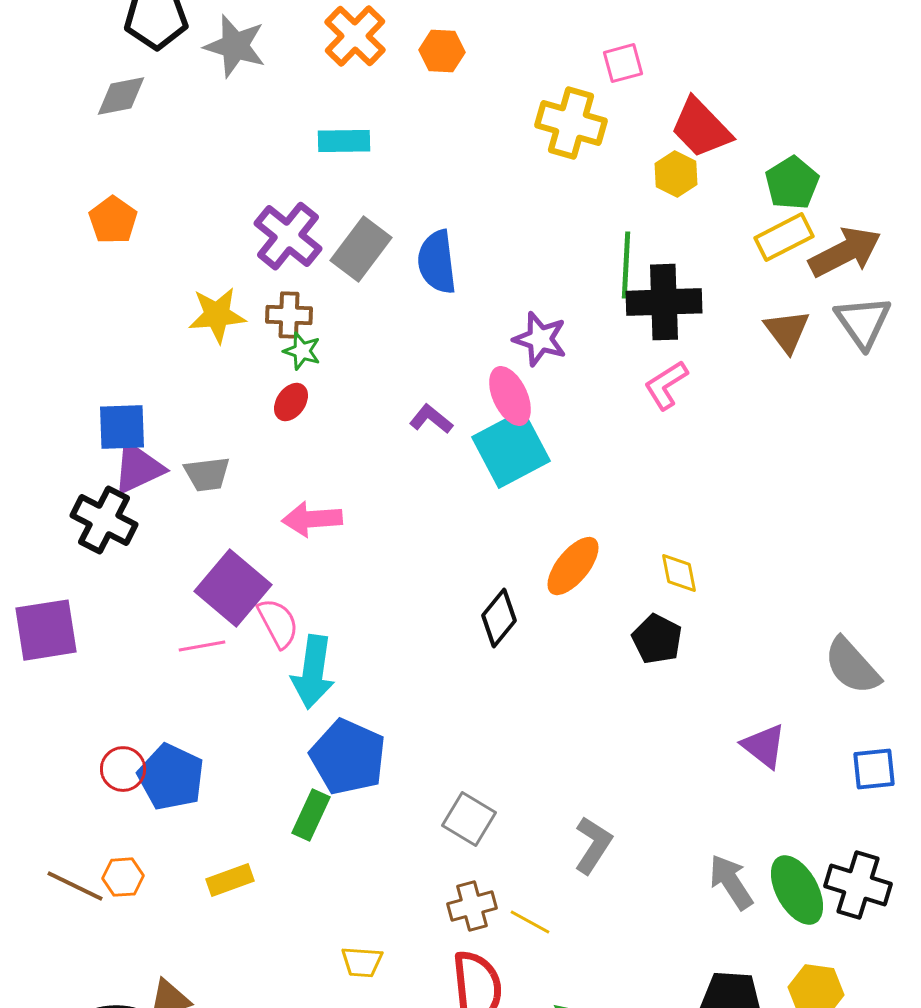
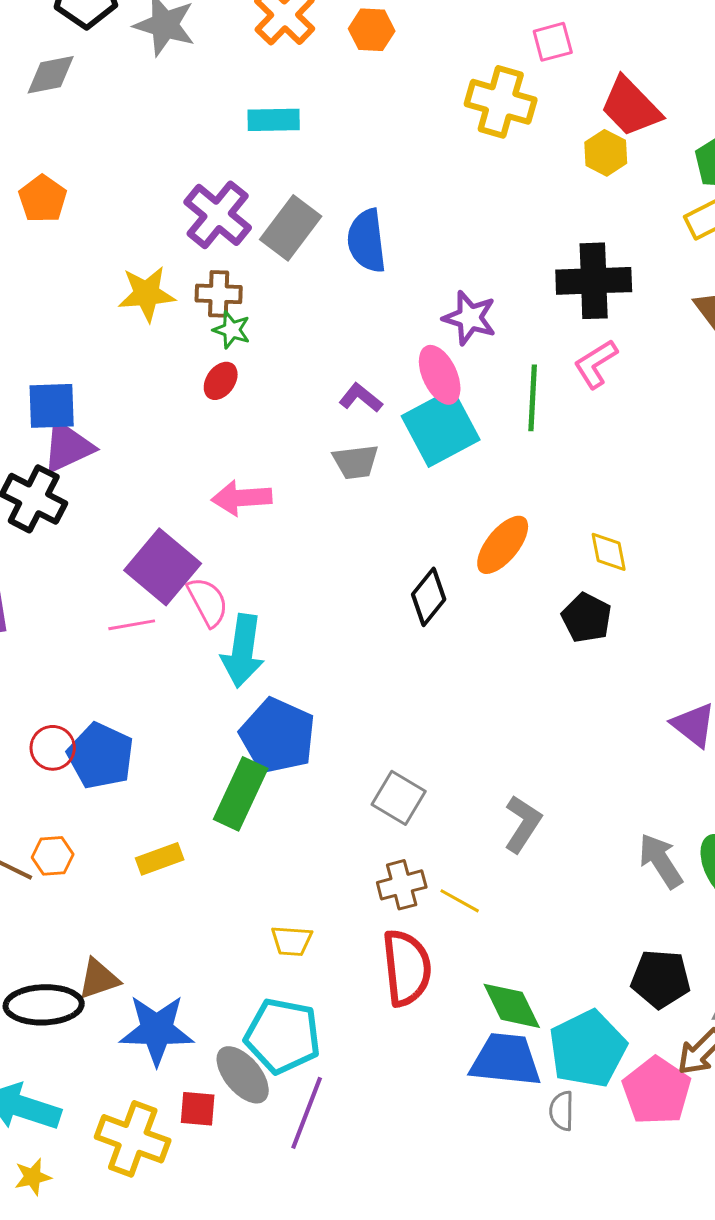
green line: (626, 265) -> (533, 398), moved
gray trapezoid: (207, 474) -> (356, 462), moved
green rectangle: (311, 815) -> (241, 794), size x1.4

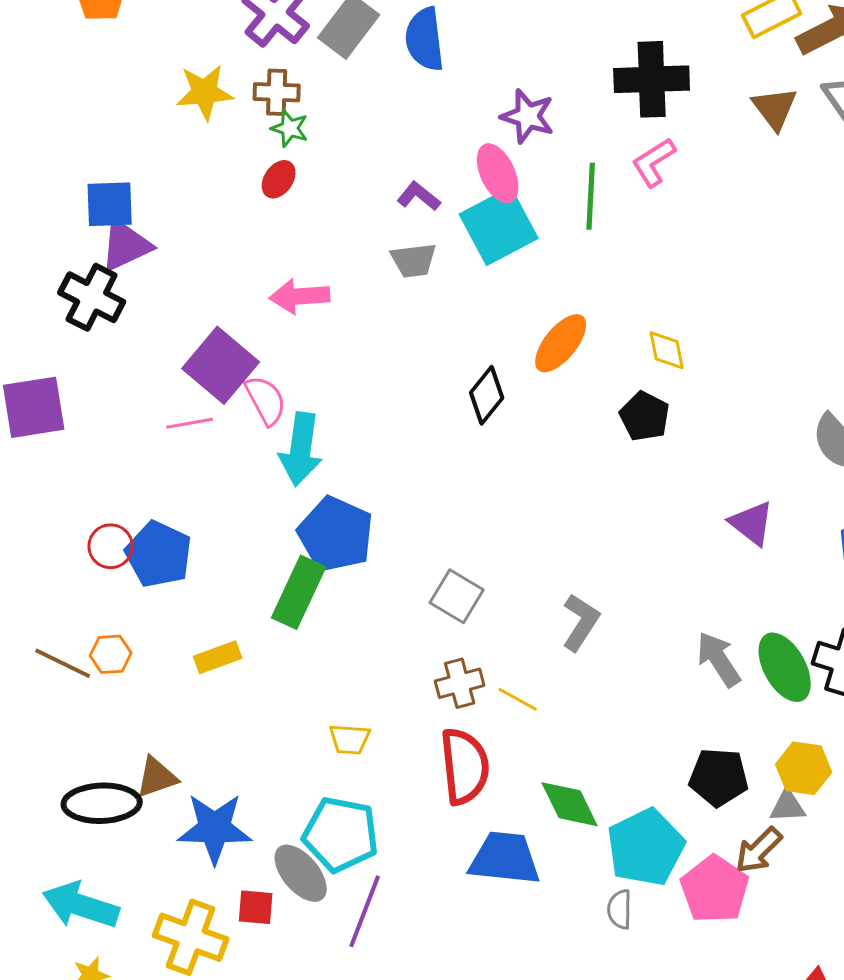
blue trapezoid: (506, 1060) -> (505, 858), moved

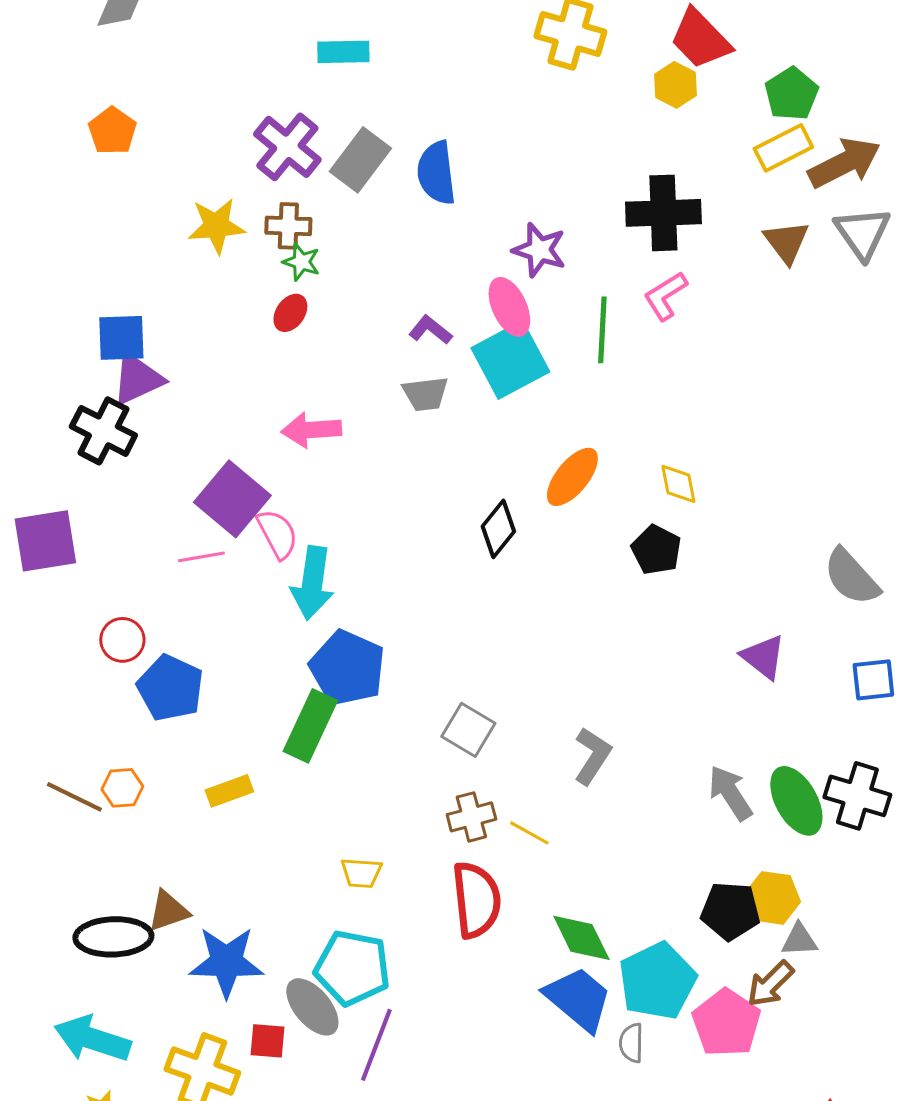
red circle: (111, 546) -> (122, 640), moved
yellow hexagon: (804, 768) -> (772, 898), moved
blue trapezoid: (505, 858) -> (578, 999), moved, turned 34

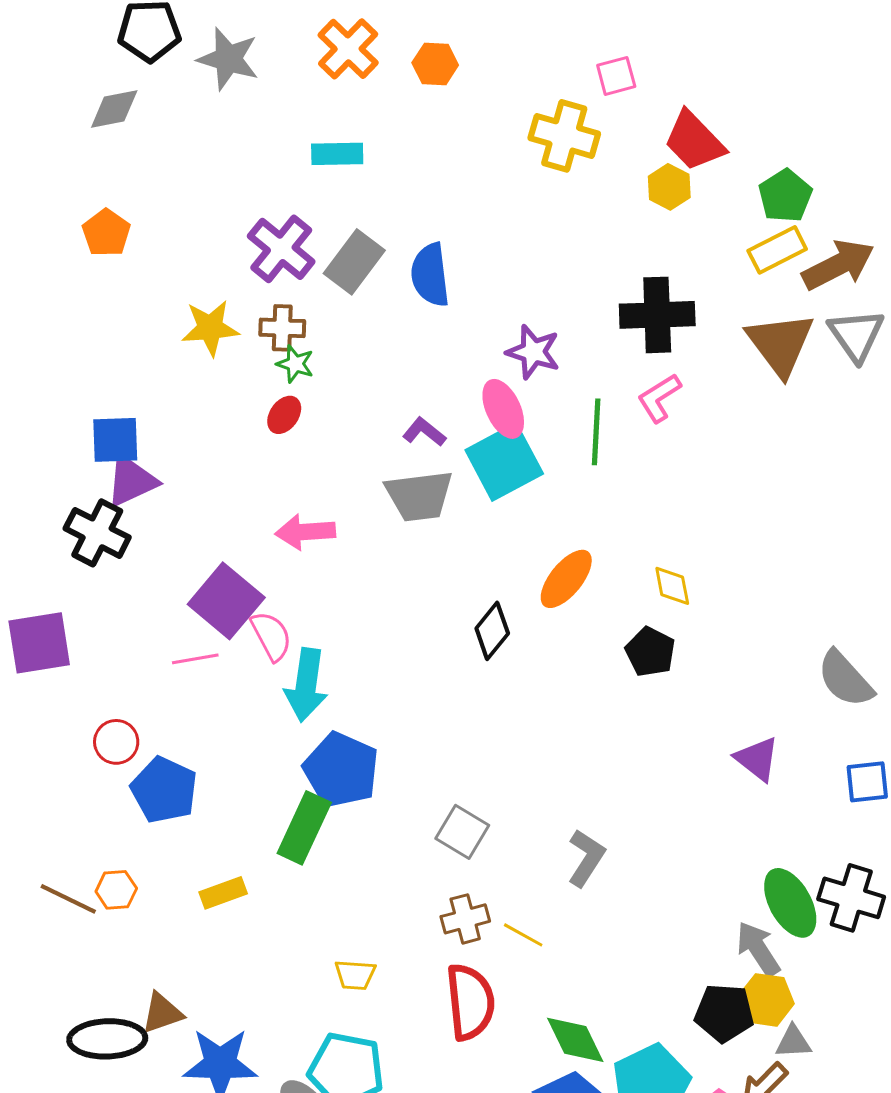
brown triangle: (786, 242) -> (780, 344), size x1.5
gray trapezoid: (425, 394) -> (419, 496), size x1.5
gray arrow: (730, 793) -> (758, 949), moved

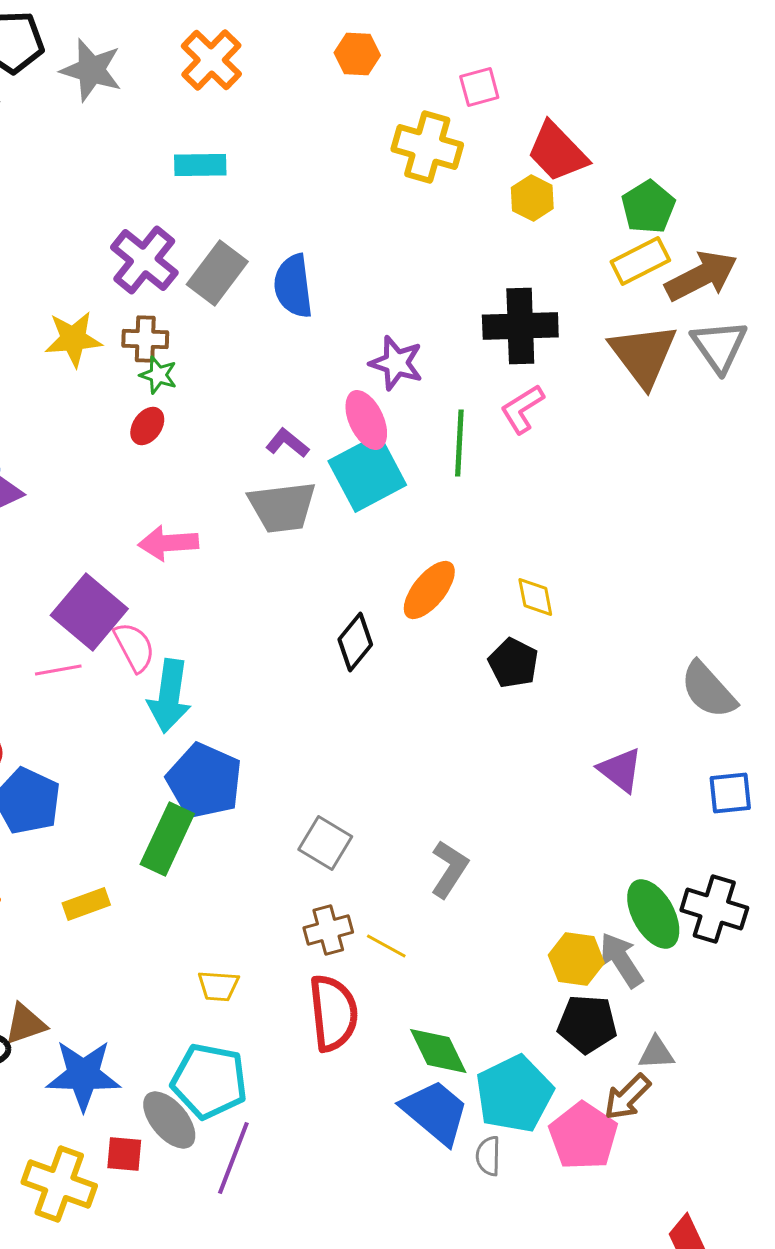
orange hexagon: (435, 64) -> (357, 54), moved
yellow hexagon: (766, 1000) -> (576, 959), moved

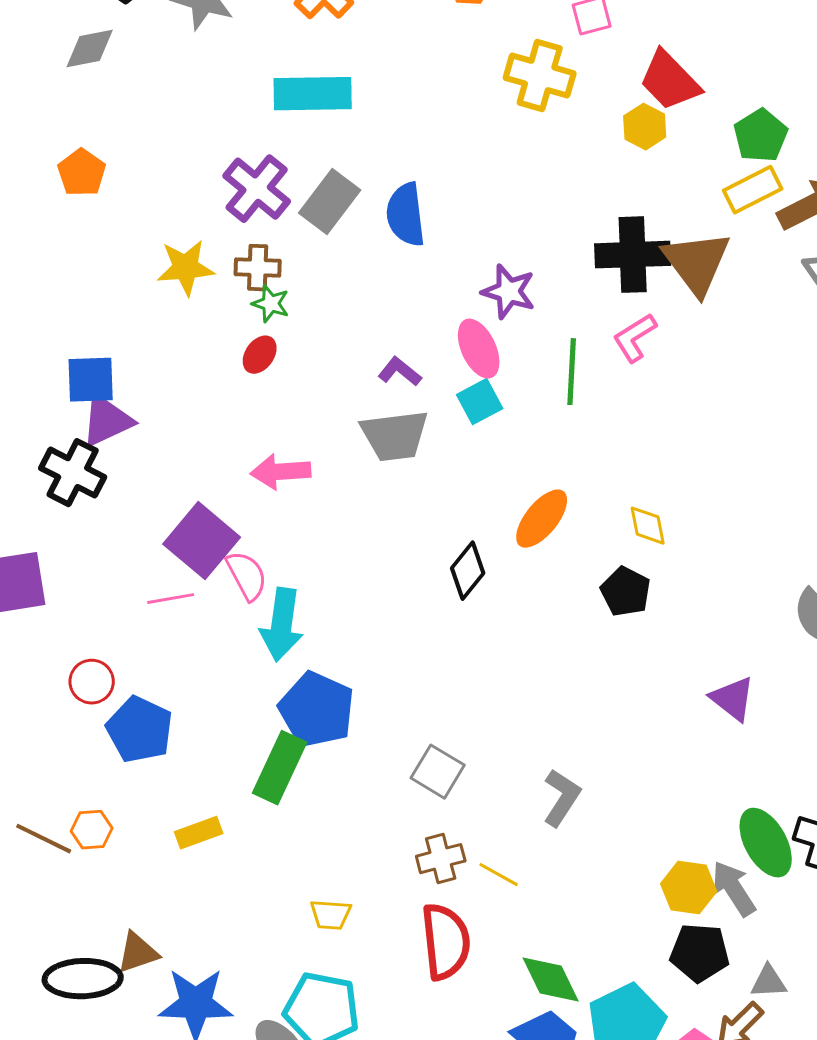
cyan rectangle: (200, 165) -> (313, 94), size x1.5
brown triangle: (643, 355) -> (697, 263), moved
cyan square: (367, 473) -> (480, 402), size x0.6

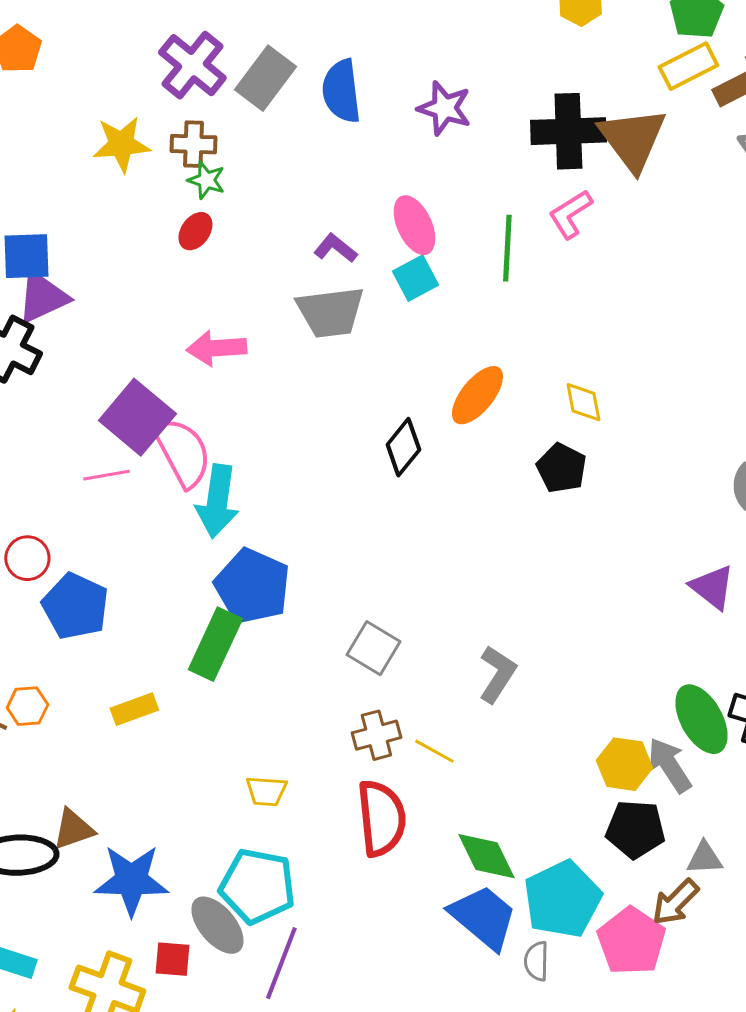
purple star: (509, 292) -> (444, 108), moved
pink semicircle: (247, 576) -> (182, 452), size x1.4
purple triangle: (733, 699) -> (712, 587), moved

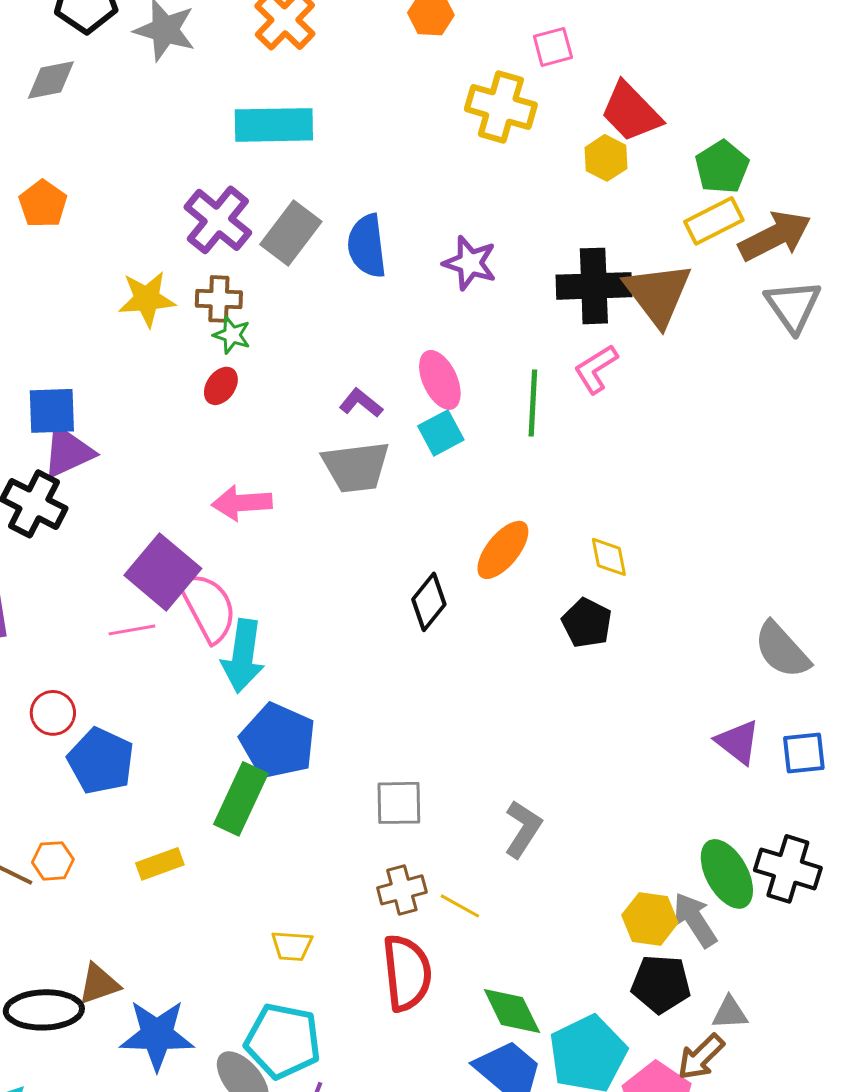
gray square: (373, 648) -> (399, 803), turned -32

